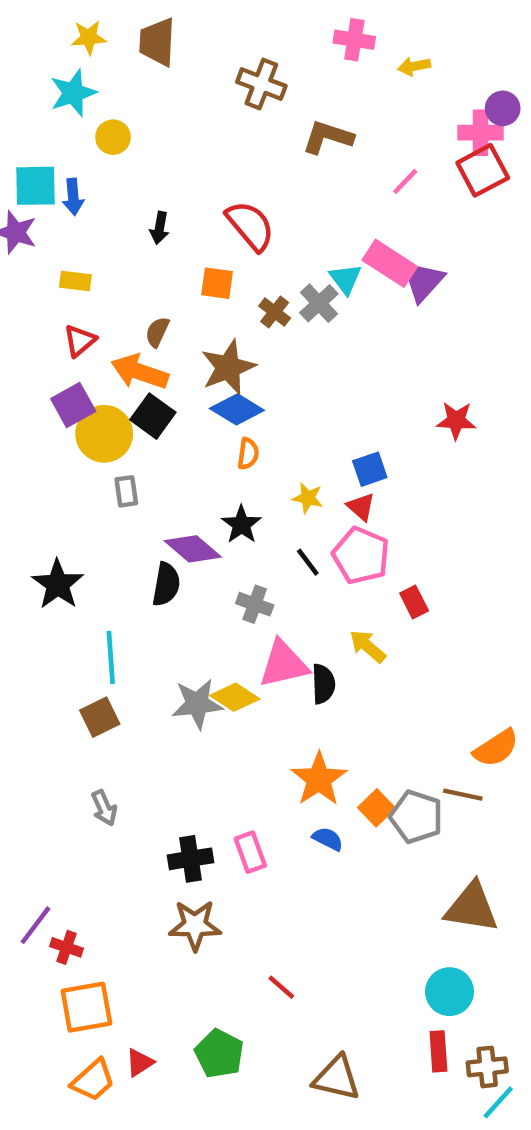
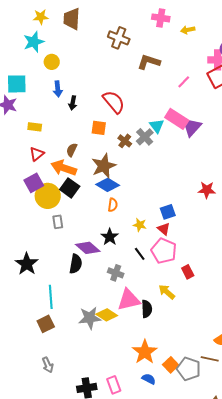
blue arrow: (73, 197) -> (58, 89), moved

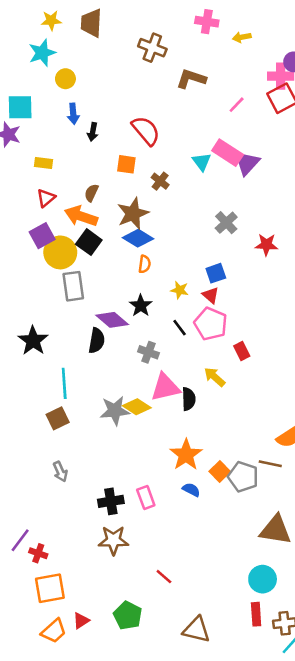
gray cross: (145, 137) -> (226, 223), moved
gray rectangle: (58, 222) -> (73, 286), size x1.6

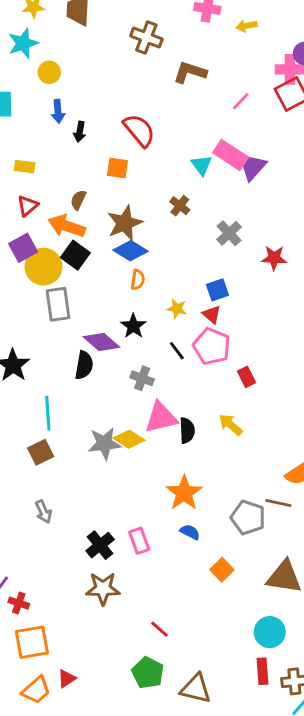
brown cross: (160, 181) -> (180, 206), moved
yellow arrow: (215, 377) -> (231, 425), moved
orange square: (220, 472) -> (222, 570), moved
black cross: (111, 501) -> (100, 545), turned -30
green pentagon: (128, 615) -> (148, 673), moved

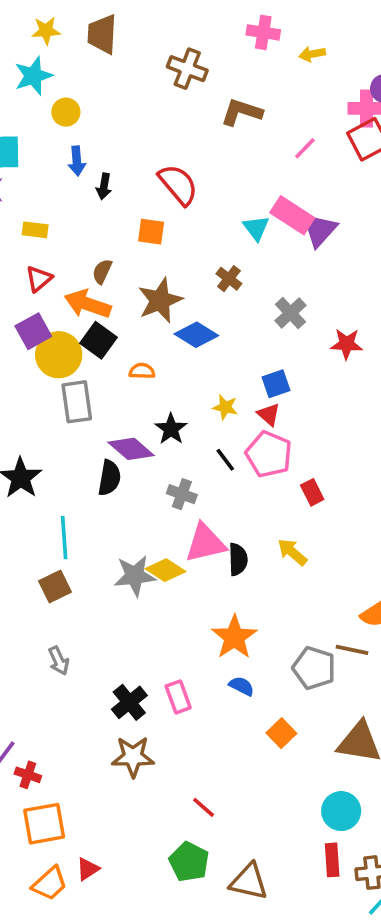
blue diamond: (130, 251) -> (196, 335), moved
orange semicircle: (138, 280) -> (142, 371), moved, turned -96

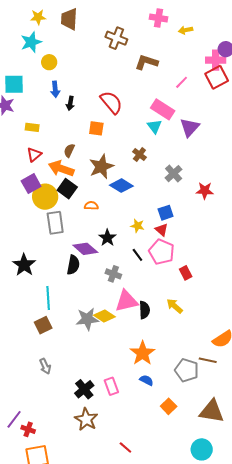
pink rectangle: (292, 215) -> (163, 109), moved
brown star: (133, 757) -> (86, 419), turned 30

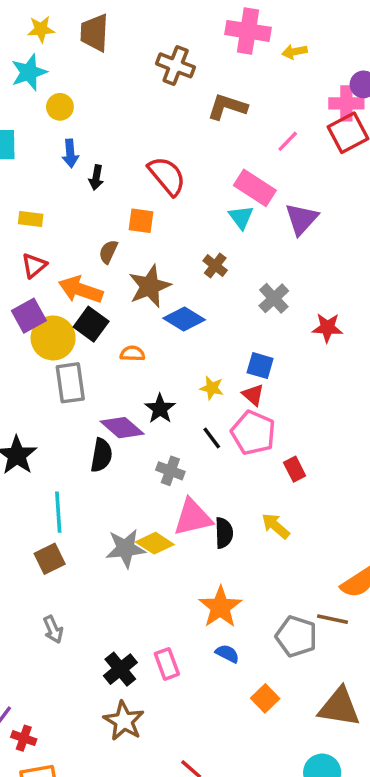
pink cross: (159, 18) -> (248, 31), size x1.4
brown semicircle: (69, 150) -> (108, 252), moved
blue square: (166, 213) -> (260, 366), turned 35

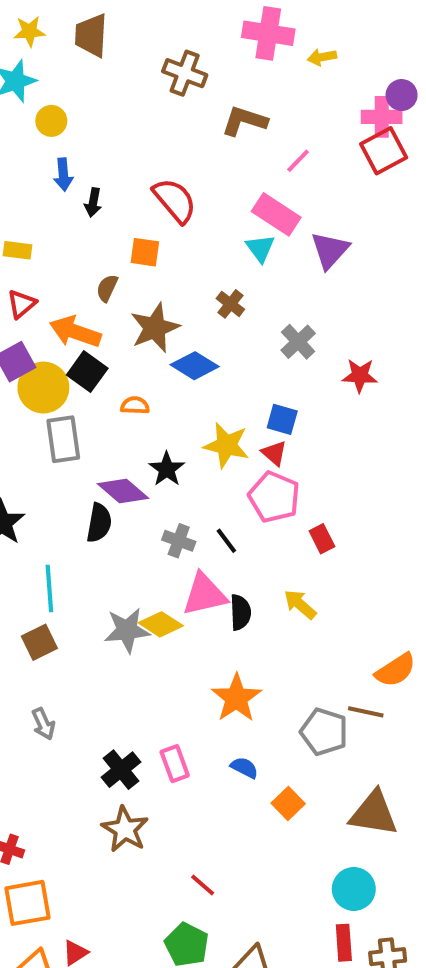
pink line: (288, 141) -> (298, 161), moved
yellow star: (212, 388) -> (226, 445), size x1.6
black line: (212, 438) -> (226, 541), moved
blue semicircle: (227, 654) -> (244, 768), moved

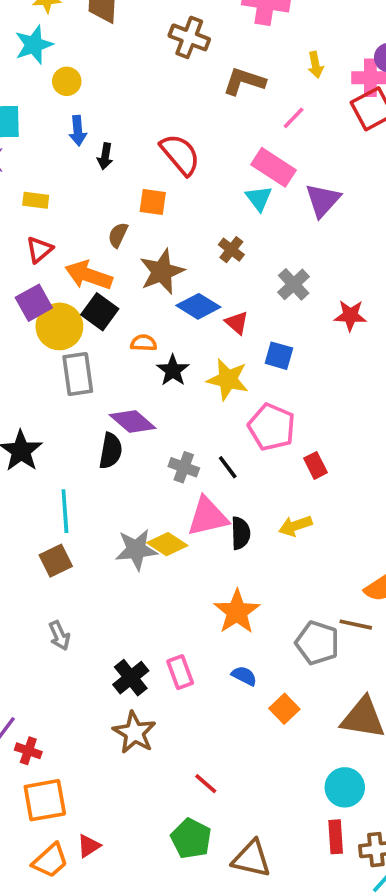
yellow arrow: (322, 57) -> (315, 65), moved, turned -90
red triangle: (274, 453) -> (237, 323), moved
black star: (167, 469) -> (173, 370), moved
yellow arrow: (300, 604) -> (295, 526), turned -60

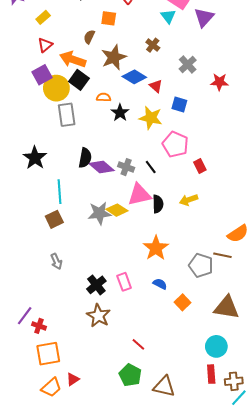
yellow rectangle: (36, 200) -> (43, 17), turned -48
purple diamond: (133, 422) -> (101, 167), moved

